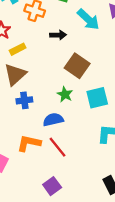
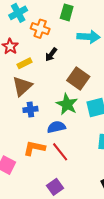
cyan arrow: (88, 19) -> (89, 37), turned -40
black arrow: (58, 35) -> (51, 55), moved, turned 128
green star: (65, 94) -> (67, 104), size x1.5

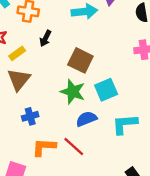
blue cross: (30, 109) -> (30, 116), moved
blue semicircle: (56, 127) -> (86, 119), moved

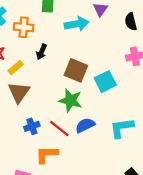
cyan square: (106, 90) -> (105, 82), moved
red line: (74, 147) -> (59, 129), moved

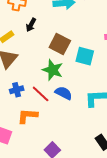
cyan square: (105, 82) -> (85, 56), turned 36
blue semicircle: (85, 125) -> (64, 93), turned 48

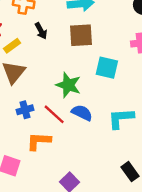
black arrow: (31, 25) -> (41, 31), turned -56
brown square: (60, 44) -> (81, 35), moved, turned -30

